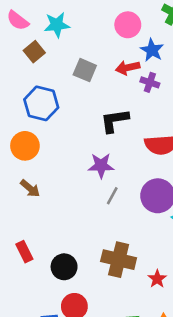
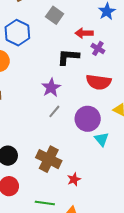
red arrow: (128, 68) -> (84, 33), moved
purple cross: (150, 82) -> (98, 48), moved
purple star: (101, 166) -> (51, 88), turned 30

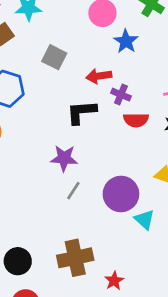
red semicircle: (99, 82) -> (136, 120), moved, size x0.7
purple star: (51, 88) -> (64, 158), turned -30
brown cross: (49, 159) -> (75, 258), turned -30

